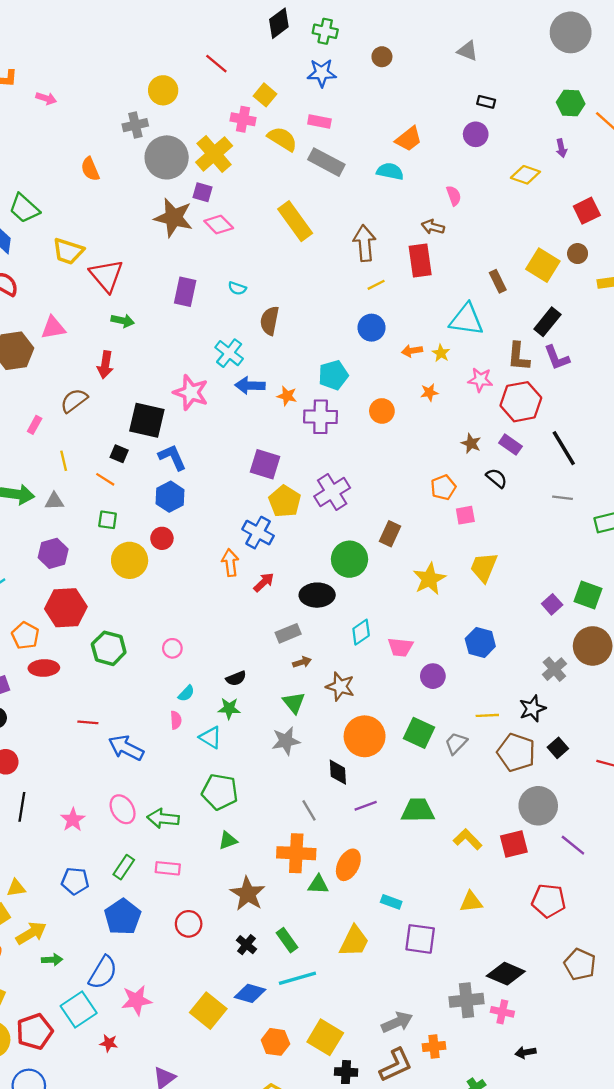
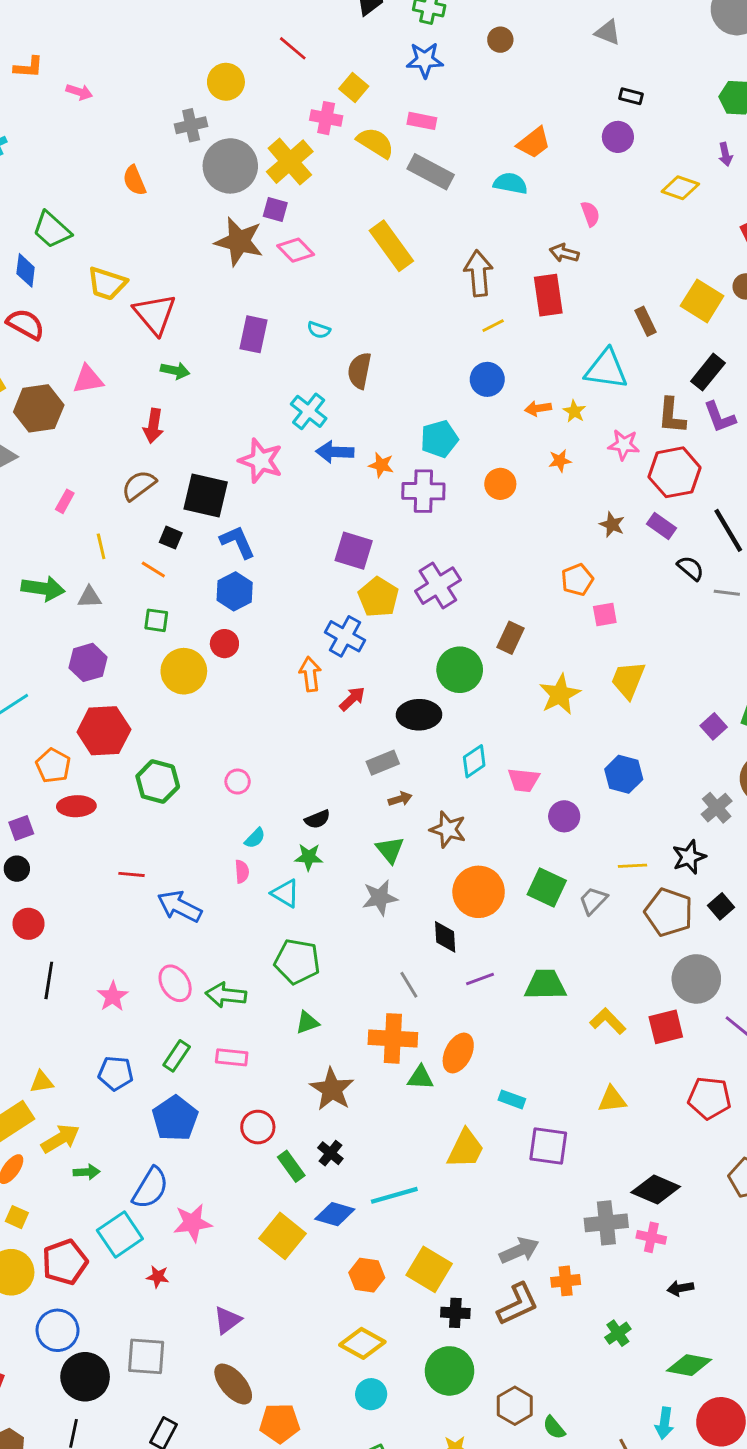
brown semicircle: (74, 401) -> (139, 485), moved
black semicircle: (497, 478) -> (691, 568), moved
green rectangle: (287, 940) -> (291, 1166), moved

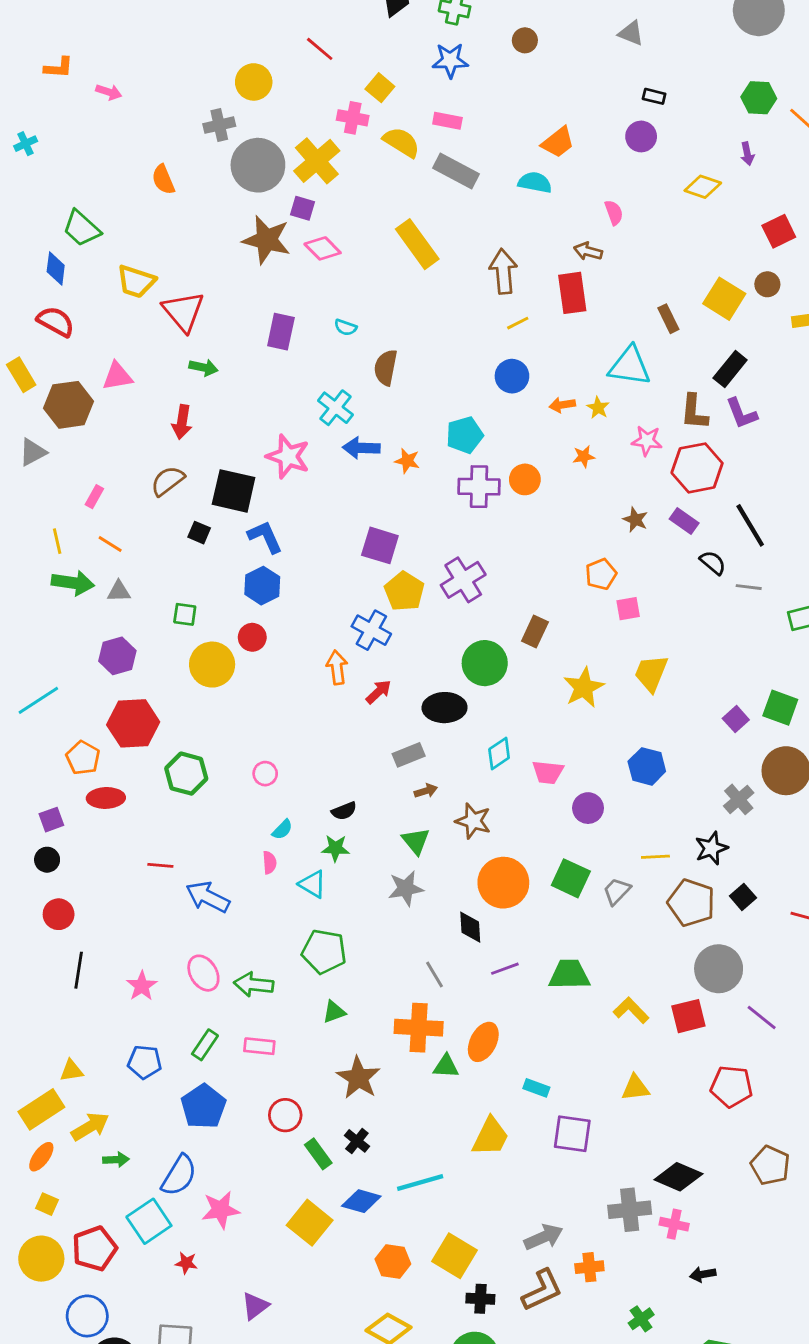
purple cross: (423, 491) -> (479, 487), moved
yellow line: (101, 546) -> (57, 541), moved
orange line: (153, 570) -> (110, 544), moved

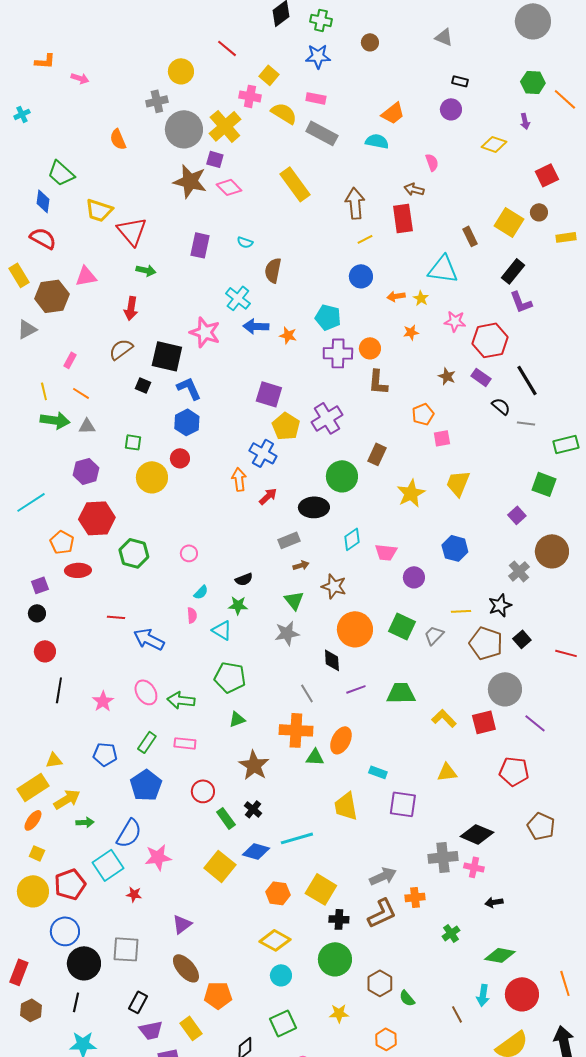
brown L-shape: (694, 412) -> (378, 382), moved
cyan pentagon: (465, 435) -> (328, 317), turned 30
green square: (780, 708) -> (544, 484), moved
yellow trapezoid: (490, 1137) -> (346, 806), turned 144

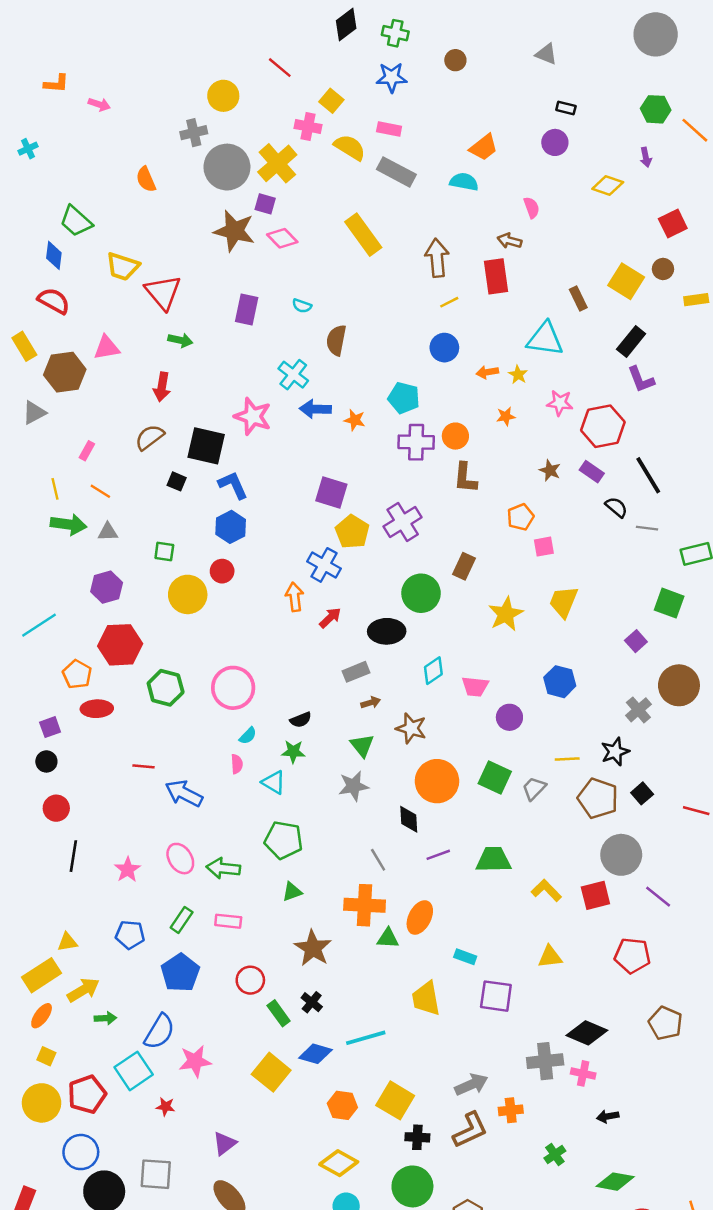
pink circle: (189, 553) -> (233, 688), size x2.0

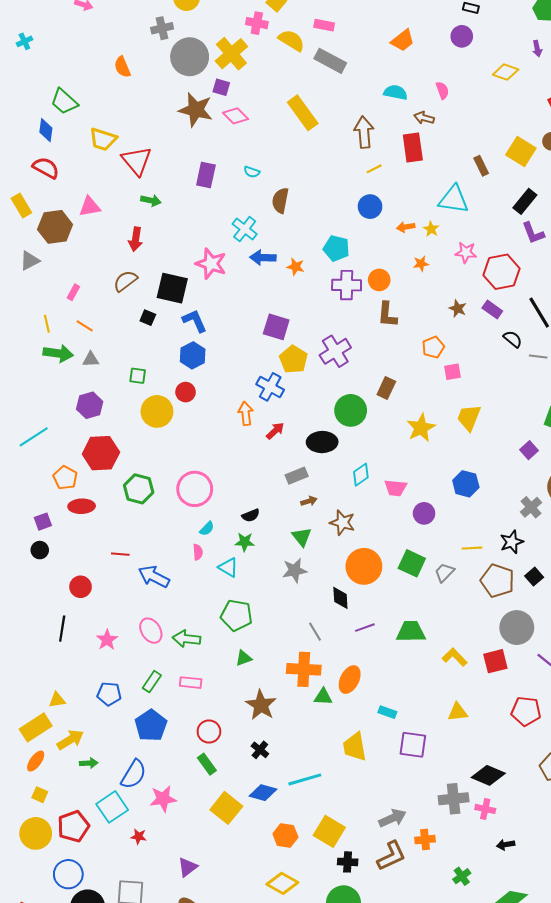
cyan semicircle: (464, 182) -> (395, 92), moved
red circle: (56, 808) -> (81, 587), moved
green rectangle: (279, 1013) -> (207, 764), moved

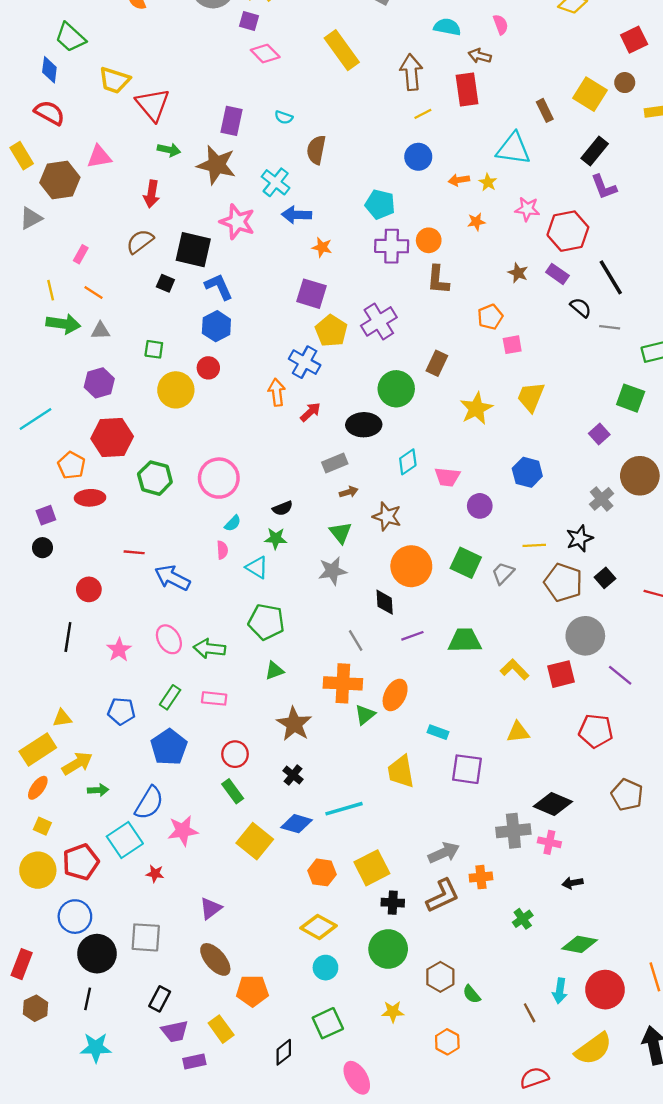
brown star: (196, 110) -> (216, 165), moved
orange star: (296, 267) -> (322, 247), moved
green triangle: (323, 697) -> (365, 715), turned -42
yellow square: (329, 831) -> (372, 868), turned 32

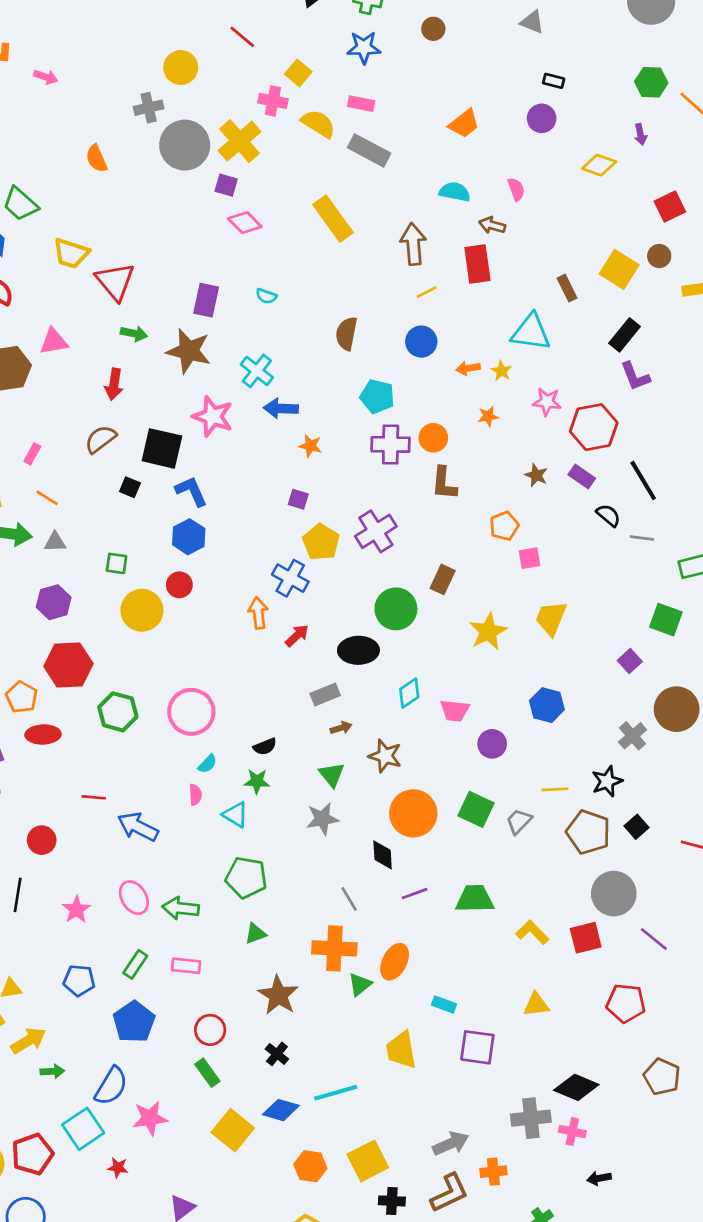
brown semicircle: (316, 150) -> (346, 334), moved
purple square: (312, 294) -> (298, 499), size x0.6

